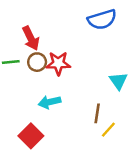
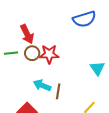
cyan arrow: (50, 102) -> (42, 85), turned 36
brown line: (97, 113) -> (58, 91), moved

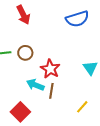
red arrow: (27, 34) -> (23, 15), moved
red star: (49, 54) -> (50, 69), moved, turned 30

